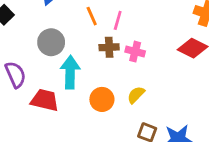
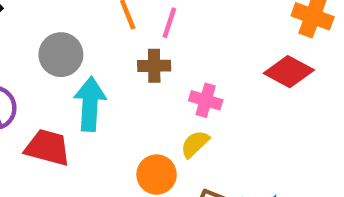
pink cross: (135, 52) -> (206, 100), moved
orange circle: (102, 99) -> (157, 175), moved

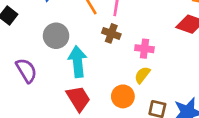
brown cross: (154, 66) -> (111, 33), turned 30
red trapezoid: (48, 148) -> (78, 99), moved, turned 52

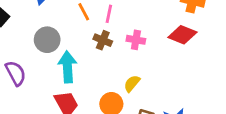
pink cross: (144, 49) -> (136, 40), moved

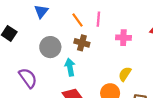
brown cross: (103, 40) -> (82, 43), moved
cyan arrow: (67, 67) -> (70, 67), size x0.7

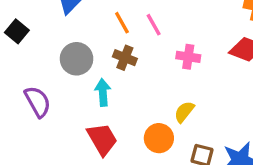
pink line: (98, 19) -> (154, 25), turned -40

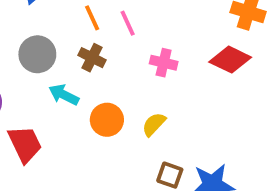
cyan arrow: (103, 92) -> (64, 95), turned -64
orange circle: (159, 138) -> (107, 120), moved
red trapezoid: (102, 139) -> (25, 144), moved

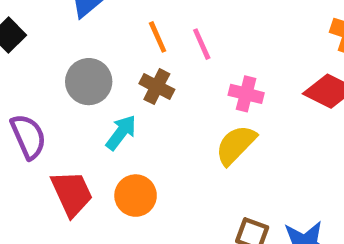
cyan arrow: (64, 95) -> (121, 132), turned 100
orange circle: (107, 120) -> (136, 196), moved
yellow semicircle: (154, 124) -> (236, 145), moved, size x1.4

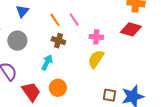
gray circle: (89, 82) -> (17, 41), moved

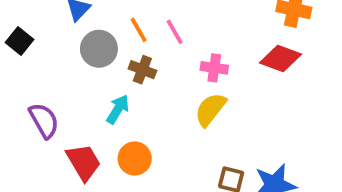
gray circle: (17, 41) -> (99, 49), moved

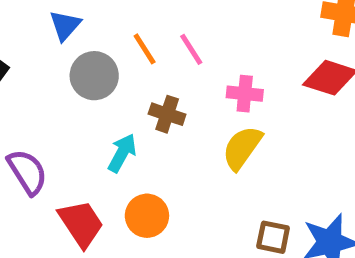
brown cross: (142, 70) -> (167, 114), moved

